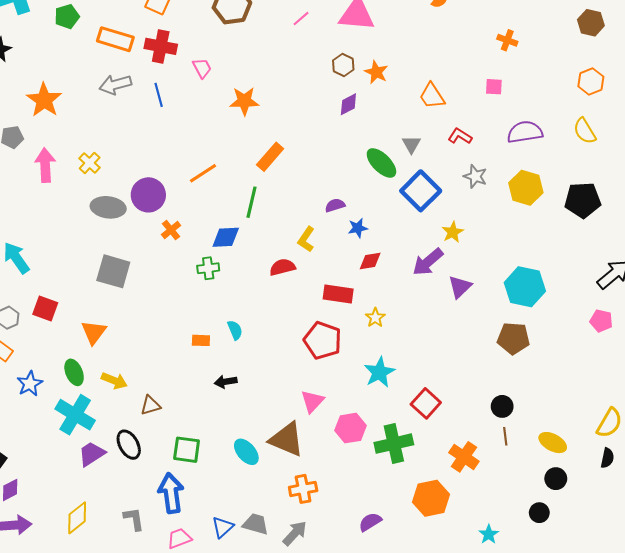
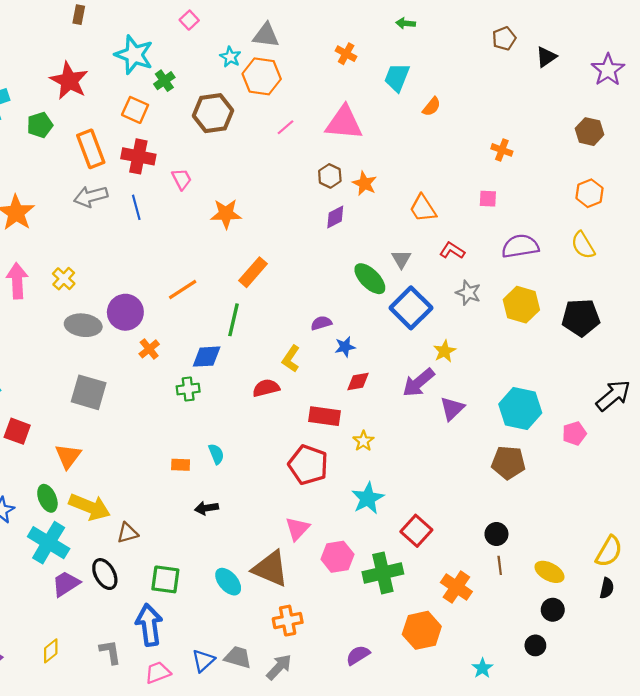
orange rectangle: (115, 39) -> (91, 149), turned 52
pink pentagon: (601, 321) -> (574, 433), moved, turned -30
yellow arrow: (114, 381) -> (90, 507), size x1.5
yellow diamond: (77, 518) -> (51, 651), size x0.7

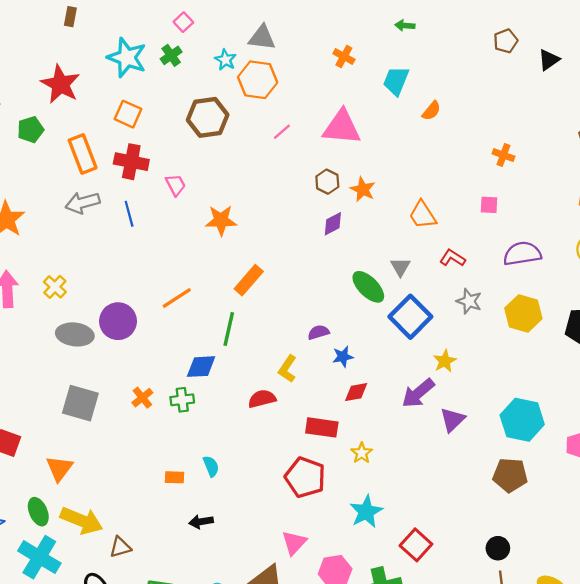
green cross: (164, 81) -> (171, 55), moved
orange cross: (149, 349) -> (142, 398), moved

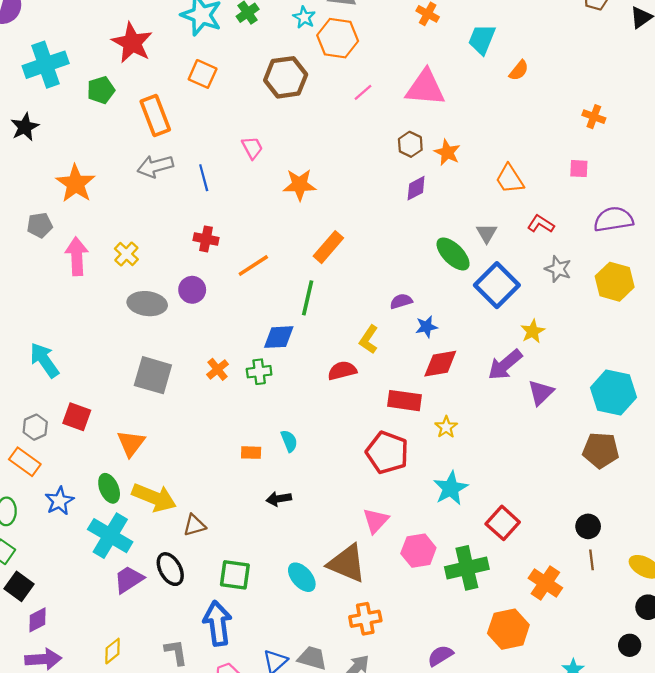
red cross: (131, 162) -> (206, 239), moved, size x0.7
purple circle: (118, 321) -> (192, 290), size x0.7
red diamond: (356, 392) -> (440, 364), size x1.4

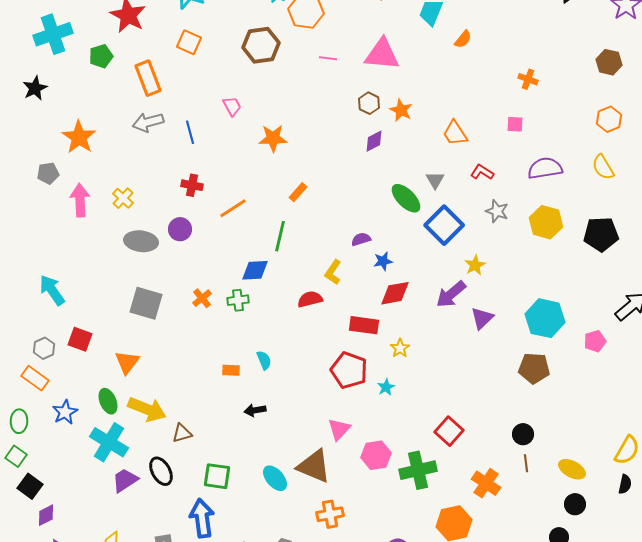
pink line: (363, 92) -> (328, 58), turned 48
orange rectangle: (328, 247) -> (298, 192), size x0.7
cyan star: (451, 488) -> (386, 387), moved, size x0.6

